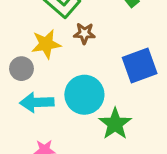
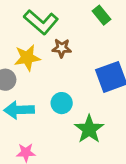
cyan circle: (84, 95) -> (62, 103), size x0.6

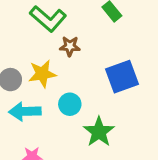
yellow star: (27, 58) -> (42, 74), moved

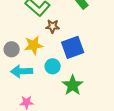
blue square: (122, 77) -> (73, 47), moved

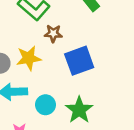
cyan circle: (53, 66) -> (45, 105), moved

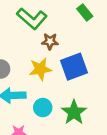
yellow star: (29, 58) -> (40, 69), moved

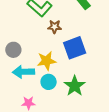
yellow star: (40, 69) -> (47, 61), moved

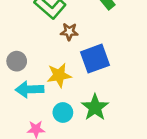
cyan circle: (49, 82) -> (63, 113), moved

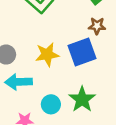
brown star: (69, 32) -> (97, 26), moved
yellow star: (59, 75) -> (47, 55), moved

